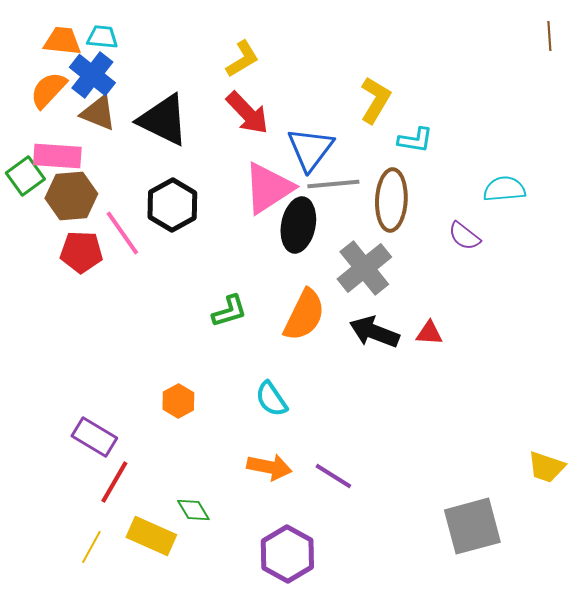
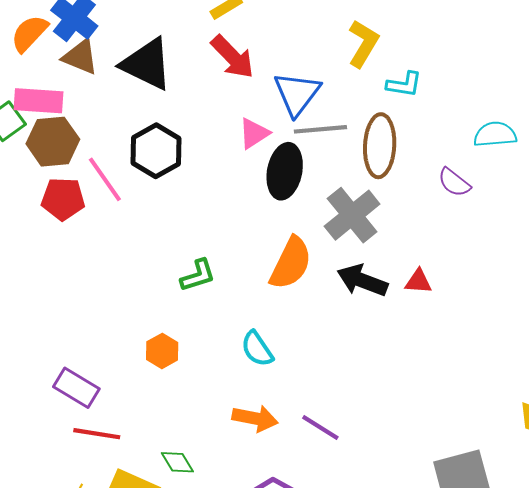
pink triangle: (268, 188) -> (254, 133), size x0.6
green L-shape: (229, 311) -> (198, 275), moved
red line: (114, 482) -> (97, 434), turned 69

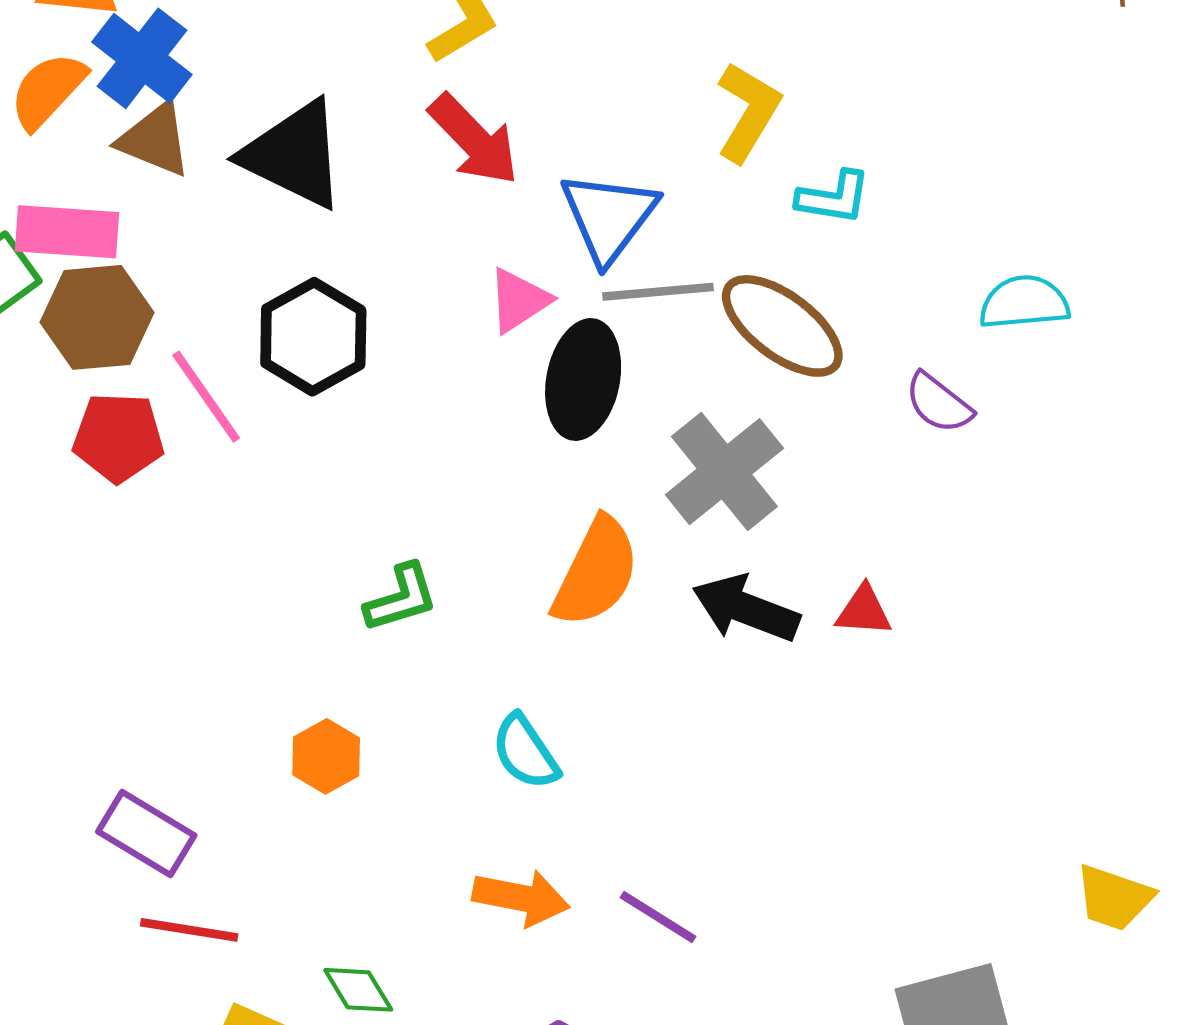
brown ellipse: (380, 146) -> (782, 326), turned -56

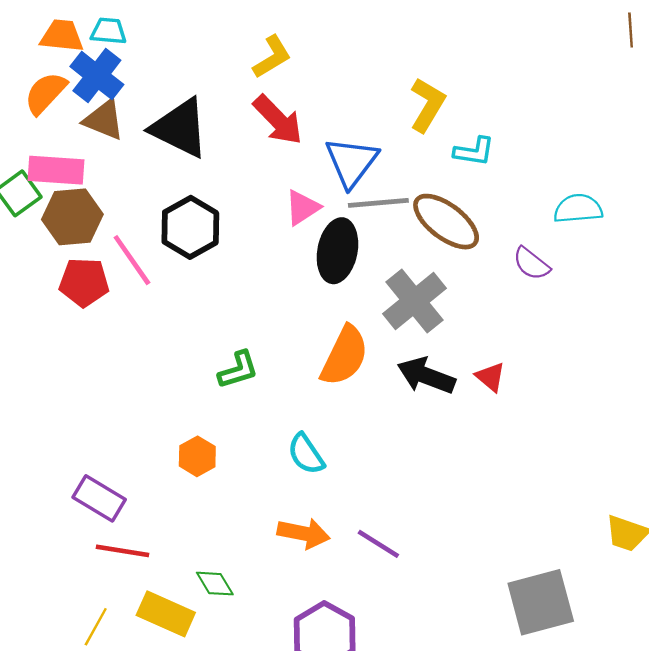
red triangle: (864, 611) -> (490, 377), turned 36

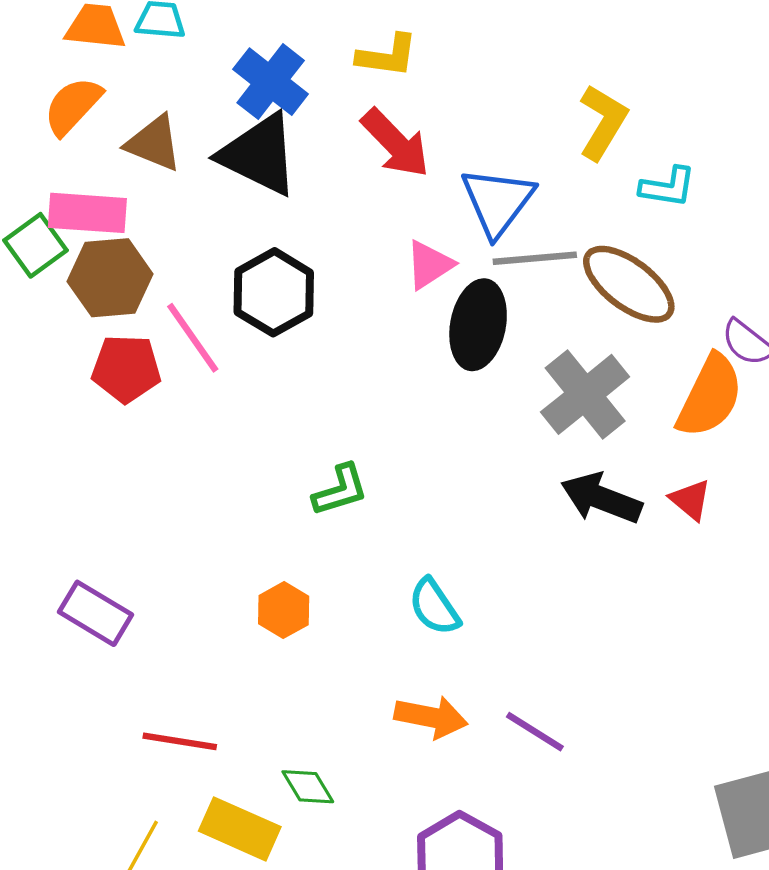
yellow L-shape: (272, 57) -> (387, 56), turned 39
blue cross: (97, 76) -> (271, 82), moved
orange semicircle: (344, 356) -> (710, 396), moved
purple rectangle: (99, 498) -> (95, 613), moved

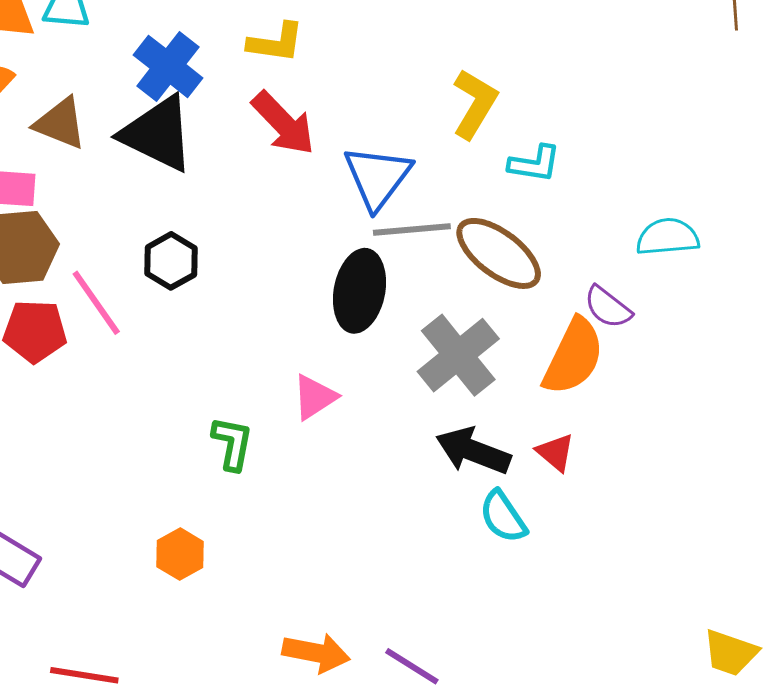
pink triangle: (429, 265) -> (315, 397), moved
black hexagon: (274, 292) -> (171, 261), size x0.7
green L-shape: (340, 490) -> (232, 443), turned -62
cyan semicircle: (434, 607) -> (503, 517), moved

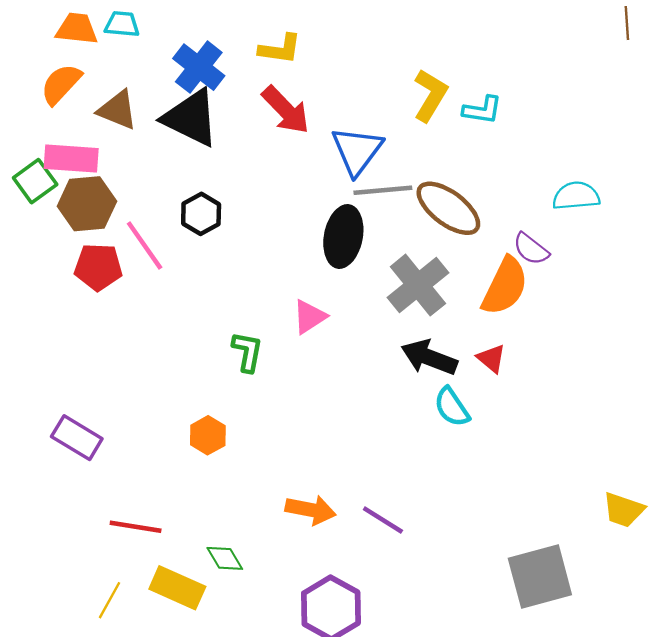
cyan L-shape: (534, 164) -> (482, 110), moved

